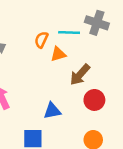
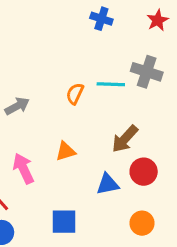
orange triangle: (58, 54) -> (66, 151), moved
blue triangle: (52, 111) -> (108, 184), moved

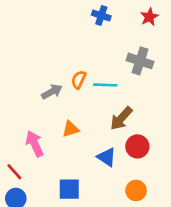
cyan line: (111, 84) -> (105, 85), moved
gray arrow: (17, 106) -> (52, 92), moved
blue triangle: (108, 184) -> (107, 157), turned 45

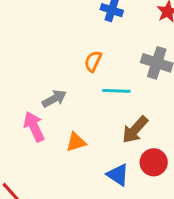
orange semicircle: (79, 80) -> (93, 61), moved
pink arrow: (34, 144) -> (34, 127), moved

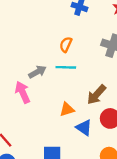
cyan line: (116, 91) -> (66, 67), moved
orange triangle: (76, 142) -> (67, 109), moved

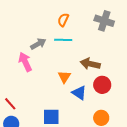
brown arrow: (97, 95) -> (90, 64), turned 60
orange triangle: (67, 109) -> (64, 77), turned -40

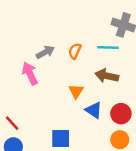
orange semicircle: (63, 20) -> (75, 51), moved
cyan line: (63, 40) -> (108, 47), moved
red circle: (102, 85) -> (121, 114), moved

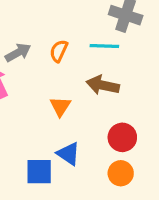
blue triangle: (94, 110) -> (69, 154), moved

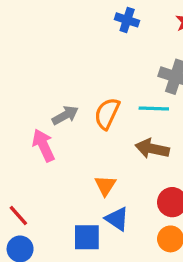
orange semicircle: (59, 51) -> (107, 114), size x1.4
orange triangle: (60, 106) -> (105, 185), moved

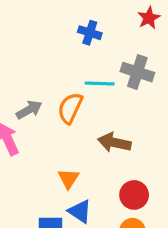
blue cross: (127, 20) -> (90, 33), moved
cyan line: (154, 109) -> (100, 83), moved

